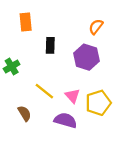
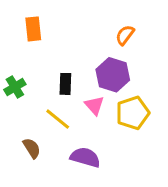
black rectangle: (50, 45) -> (65, 84), moved
pink triangle: (72, 96) -> (94, 105), moved
yellow pentagon: (98, 103) -> (133, 113), moved

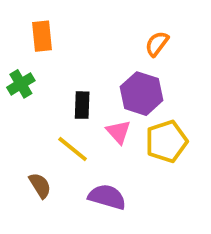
green cross: (15, 87) -> (21, 84), moved

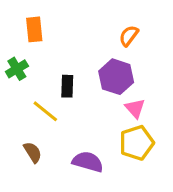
pink triangle: (119, 132) -> (135, 108), moved
yellow pentagon: (166, 141) -> (137, 143), moved
yellow line: (73, 149) -> (45, 111), moved

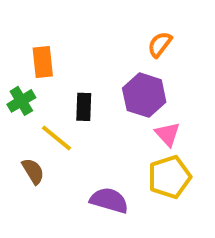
orange rectangle: (34, 29) -> (43, 62), moved
green cross: (17, 69) -> (21, 101), moved
brown semicircle: (33, 152) -> (33, 171), moved

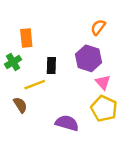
yellow line: (56, 138) -> (35, 85), turned -60
yellow pentagon: (170, 177) -> (104, 109), turned -30

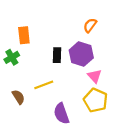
black rectangle: (51, 66) -> (57, 55), moved
yellow line: (35, 85) -> (44, 85), moved
purple semicircle: (67, 123) -> (61, 113), turned -125

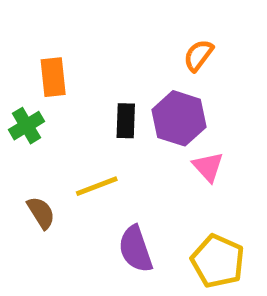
yellow pentagon: (96, 100) -> (218, 261), moved

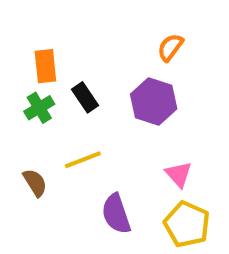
black rectangle: (126, 121) -> (85, 97), moved, turned -36
green cross: (27, 126) -> (39, 108), moved
pink triangle: (208, 167) -> (179, 174), moved

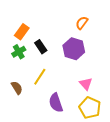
orange rectangle: (45, 66) -> (22, 32), turned 42
yellow line: (83, 160) -> (40, 77), turned -36

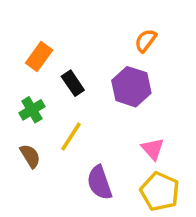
green cross: (19, 52) -> (32, 110), moved

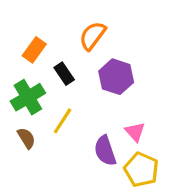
orange semicircle: (146, 41) -> (93, 36), moved, size x1.4
green cross: (32, 110) -> (28, 97), size x1.5
purple semicircle: (99, 183) -> (105, 151), moved

